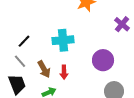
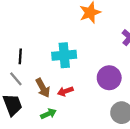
black line: (24, 41) -> (20, 56), turned -40
red arrow: (64, 72) -> (65, 91), turned 72

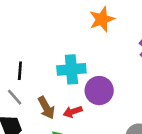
purple circle: (109, 78) -> (99, 91), moved

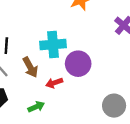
brown arrow: (46, 108) -> (30, 67), moved

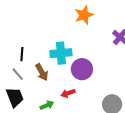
red arrow: (54, 83) -> (68, 93), moved

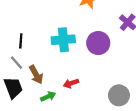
purple circle: (82, 69) -> (98, 43), moved
brown arrow: (42, 72) -> (36, 75), moved

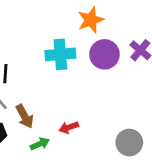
cyan cross: (63, 40) -> (60, 54), moved
purple circle: (98, 43) -> (104, 54), moved

